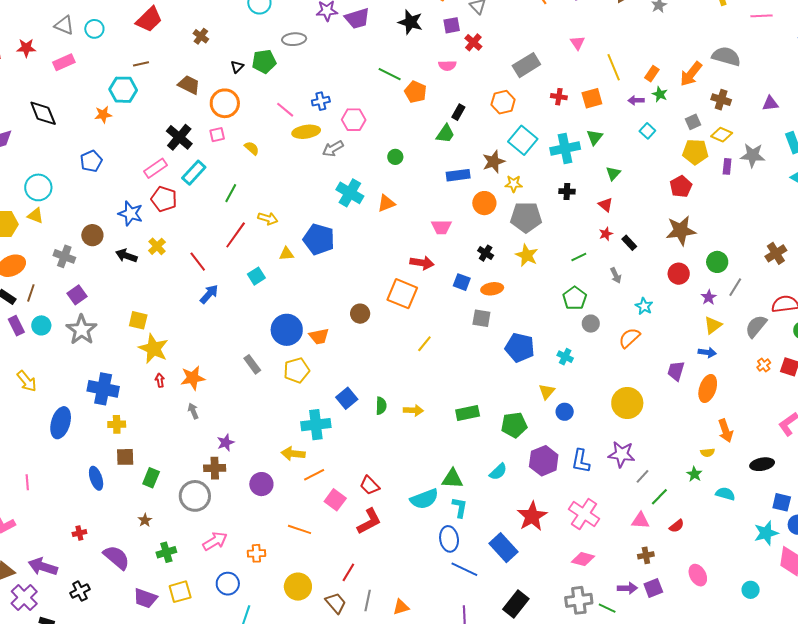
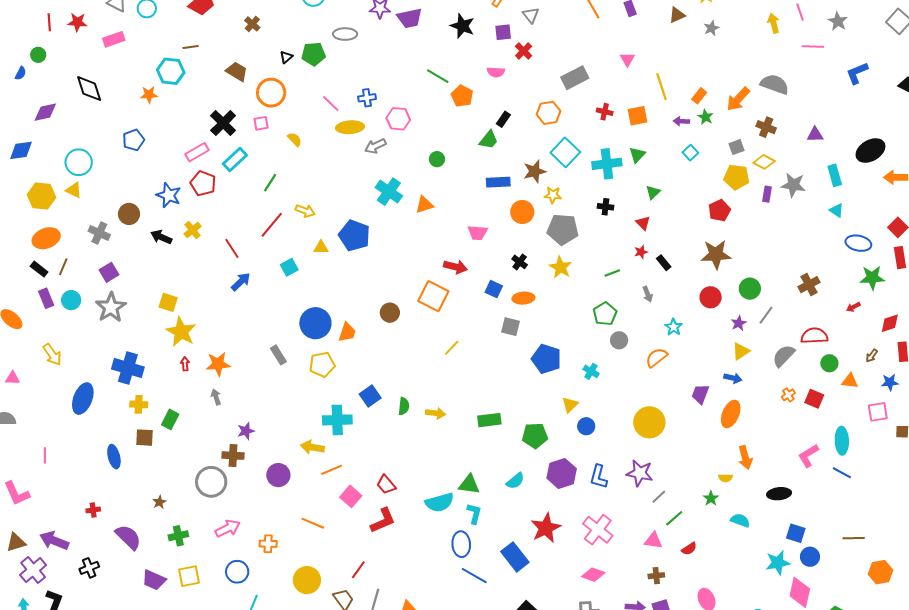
orange trapezoid: (319, 336) -> (347, 332), turned -65
green rectangle: (151, 478) -> (170, 419), moved

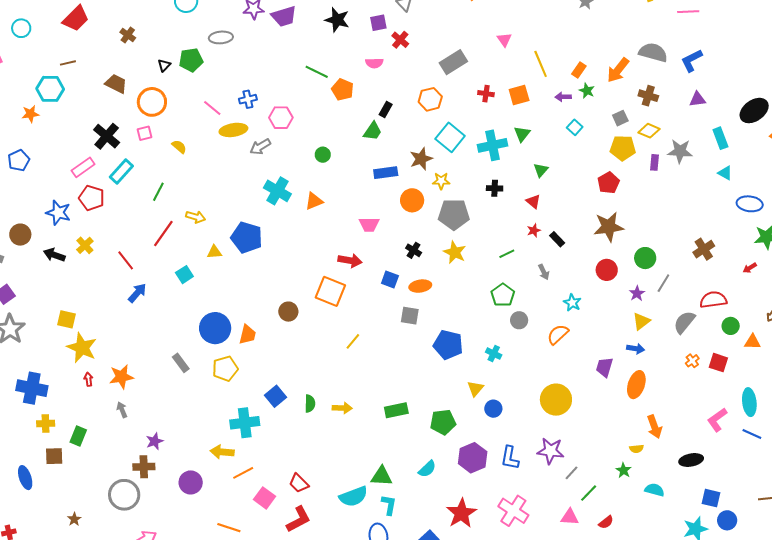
blue L-shape: (857, 73) -> (692, 61), moved

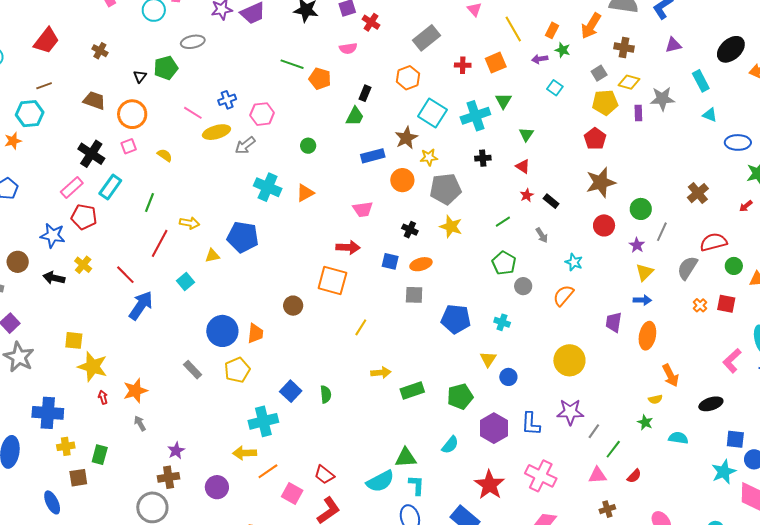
blue arrow: (137, 293) -> (141, 305), size x1.4
yellow arrow: (342, 408) -> (381, 373), moved

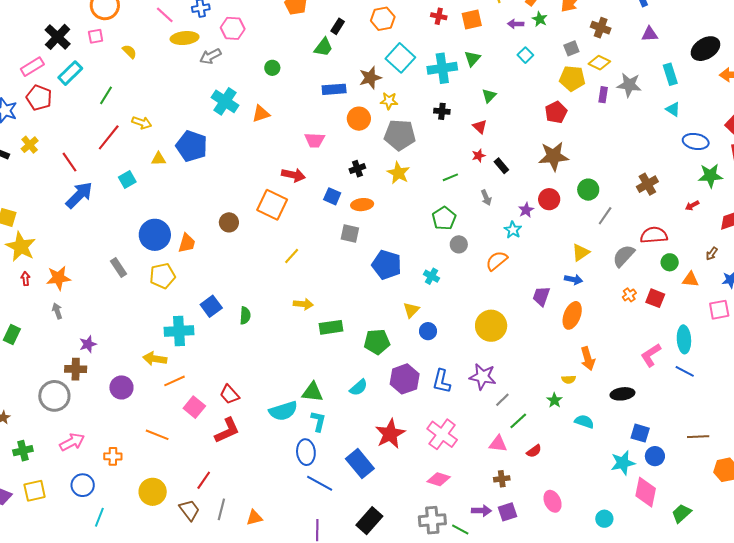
black cross: (410, 230) -> (357, 169), turned 35
purple star: (637, 245) -> (526, 210), moved

